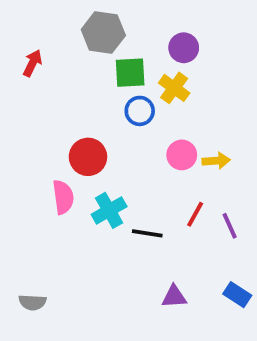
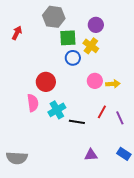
gray semicircle: (32, 302) -> (17, 158), size x1.5

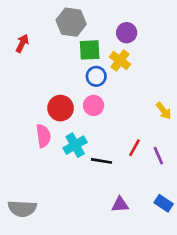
pink circle: (95, 81) -> (94, 105), moved
yellow arrow: (113, 84) -> (164, 111), moved, turned 56

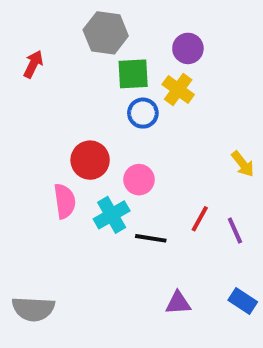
pink circle: (94, 105) -> (139, 180), moved

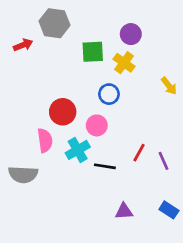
gray hexagon: (106, 33) -> (54, 23), moved
red arrow: (33, 64) -> (23, 45), turned 42
blue circle: (143, 113) -> (109, 94), moved
yellow arrow: (243, 164) -> (169, 86), moved
gray semicircle: (33, 309) -> (23, 174), moved

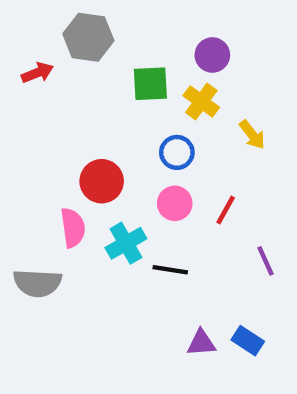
yellow arrow: (169, 86) -> (252, 135), moved
pink circle: (97, 125) -> (175, 203), moved
red line: (139, 153) -> (226, 210), moved
blue rectangle: (169, 210) -> (248, 341), moved

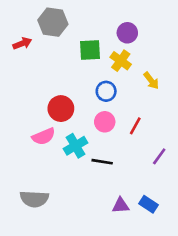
pink semicircle: (73, 228) -> (44, 136), turned 75
purple line: (265, 261) -> (159, 156), turned 60
gray semicircle: (37, 283) -> (34, 199), moved

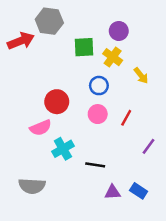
red arrow: (22, 43) -> (21, 41), size x1.5
cyan cross: (75, 146) -> (63, 149), moved
black line: (102, 162) -> (95, 165), moved

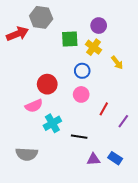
red line: (126, 118) -> (104, 109), moved

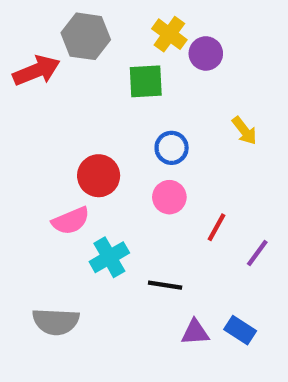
yellow cross: (94, 47) -> (169, 34), moved

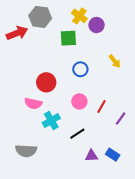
pink circle: (169, 197) -> (79, 101), moved
pink semicircle: (71, 221) -> (33, 103), turned 36
black line: (165, 285) -> (77, 134), turned -42

